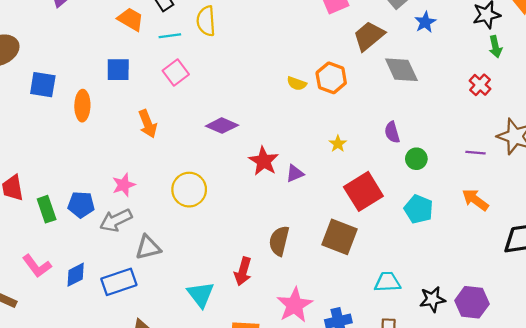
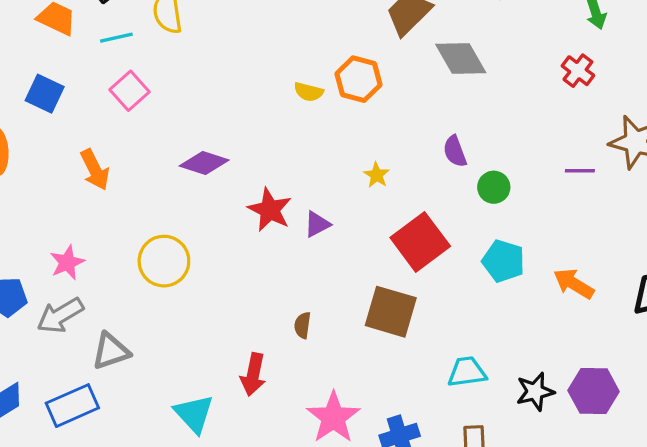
blue square: (118, 70) -> (45, 94), turned 30
orange arrow: (475, 200) -> (574, 284), moved
brown semicircle: (279, 241) -> (303, 325), size x0.6

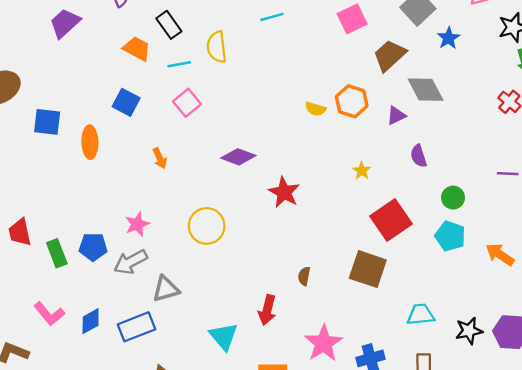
orange arrow: (95, 170) -> (160, 158), size x0.7
green circle: (494, 187) -> (453, 198), moved
purple triangle: (317, 224) -> (396, 115), moved

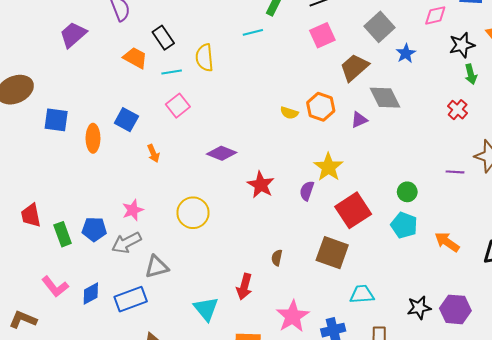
blue square: (126, 102) -> (126, 120), moved
purple semicircle: (419, 156) -> (307, 191), moved, turned 36
yellow star: (362, 171) -> (328, 167), size x1.8
cyan trapezoid: (421, 315) -> (362, 294), moved

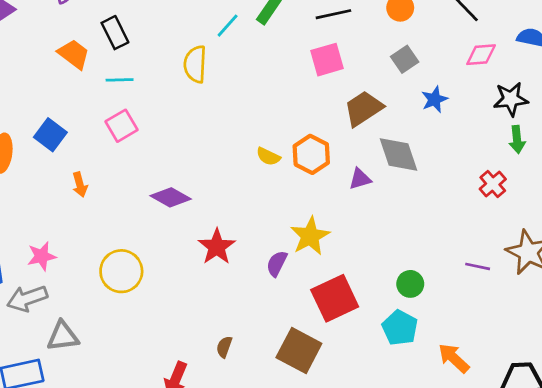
gray square: (380, 27) -> (405, 59), size x0.7
cyan line: (253, 32) -> (228, 26), moved, turned -42
yellow semicircle: (204, 58) -> (195, 64), moved

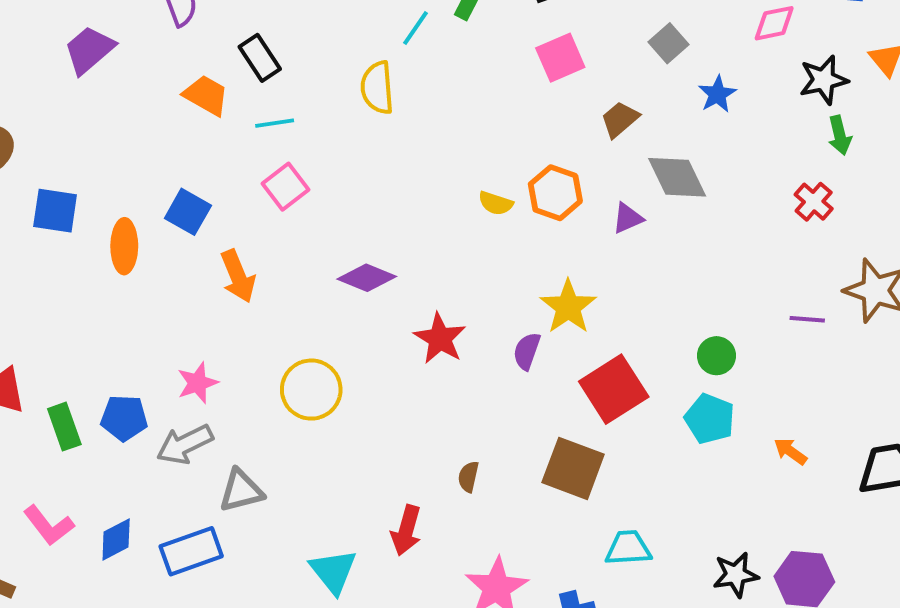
brown trapezoid: (363, 108) -> (620, 119), size x0.7
orange arrow: (80, 185) -> (238, 276), size x1.5
orange arrow: (454, 358) -> (790, 451), size x0.7

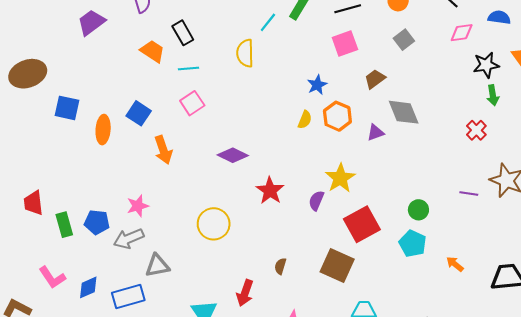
blue star: (717, 94) -> (317, 85), moved
yellow semicircle: (496, 203) -> (305, 120), turned -90
yellow circle: (311, 390) -> (214, 224), moved

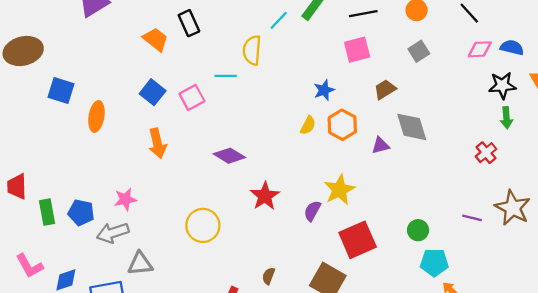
blue semicircle: (499, 17) -> (512, 47), moved
cyan line: (189, 69) -> (226, 76), moved
blue square: (139, 113) -> (153, 92), moved
cyan pentagon: (413, 244) -> (434, 262), moved, turned -30

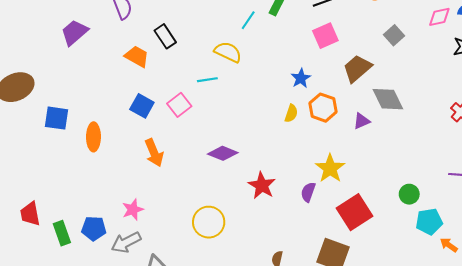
yellow semicircle: (252, 50) -> (228, 52), turned 120
gray square: (419, 51) -> (394, 35), moved
brown trapezoid: (385, 89) -> (357, 68), size x1.4

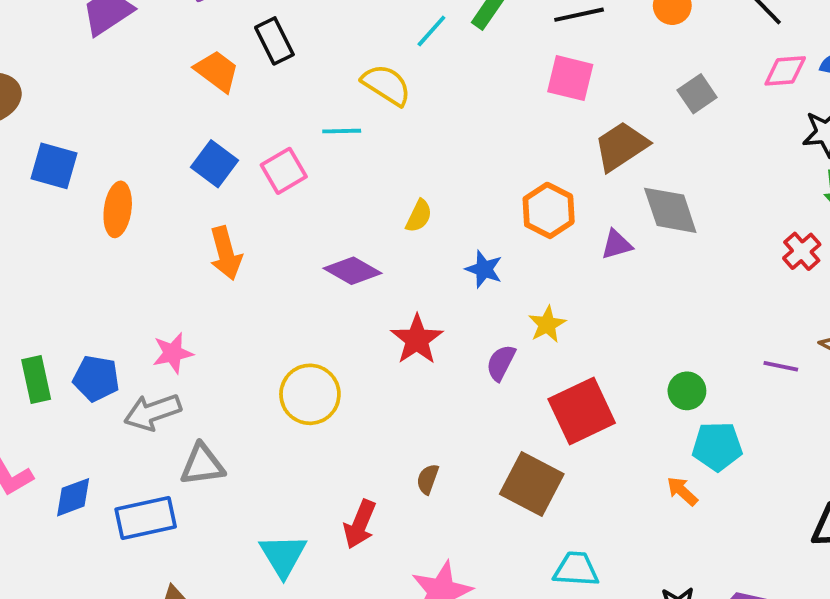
pink square: (325, 36) -> (570, 78), turned 30
blue star: (301, 78) -> (484, 269), moved, turned -30
yellow semicircle: (291, 113) -> (419, 216), moved
yellow star: (330, 168) -> (547, 324), size x0.7
orange arrow: (449, 245) -> (682, 491), moved

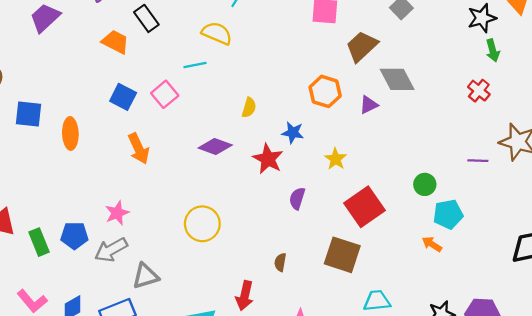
red star: (417, 339) -> (268, 159), moved
purple semicircle: (501, 363) -> (297, 198), moved

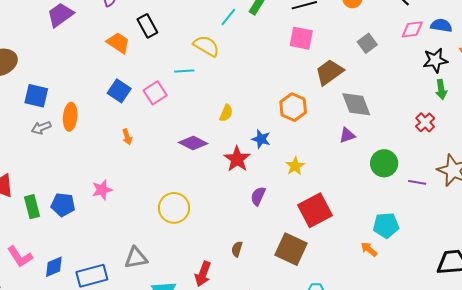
purple triangle: (369, 105) -> (347, 135), moved
orange arrow: (139, 149) -> (127, 137), size x0.6
green circle: (425, 184) -> (384, 163), moved, size x1.4
gray arrow: (111, 250) -> (41, 128), moved, size x0.7
gray triangle: (146, 276) -> (136, 258), moved

